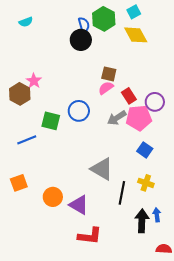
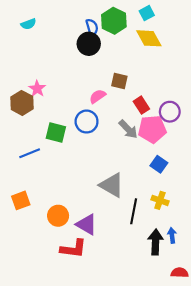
pink semicircle: (106, 88) -> (97, 96), moved
gray arrow: (117, 118) -> (128, 129), turned -102
red L-shape: (90, 236) -> (73, 249), moved

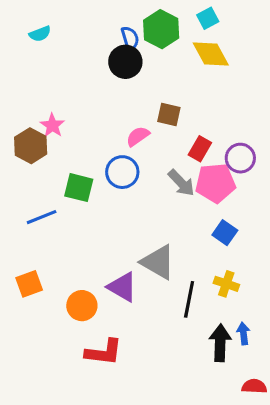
red rectangle: (141, 105) -> (200, 149), turned 63
purple triangle: (87, 224) -> (122, 287), moved

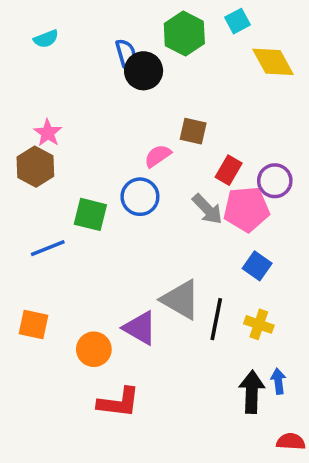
blue semicircle: (130, 38) -> (126, 53), moved
yellow diamond: (211, 54) -> (273, 62), moved
pink star: (52, 125) -> (48, 133), moved
orange square: (29, 284) -> (34, 324), turned 32
black line: (189, 299) -> (216, 319), moved

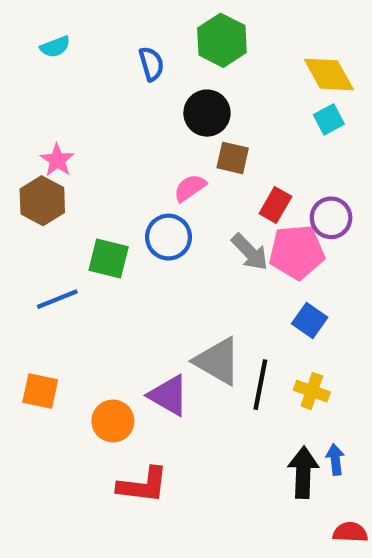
cyan square: (238, 21) -> (329, 119), moved
black circle: (144, 71) -> (207, 113), moved

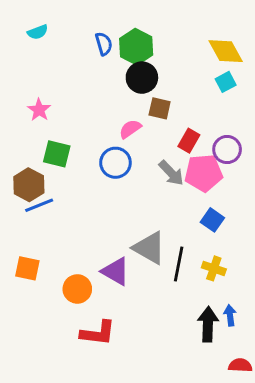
green hexagon: (222, 40) -> (136, 47), moved
brown hexagon: (42, 201) -> (29, 185), moved
green square: (109, 258) -> (57, 154), moved

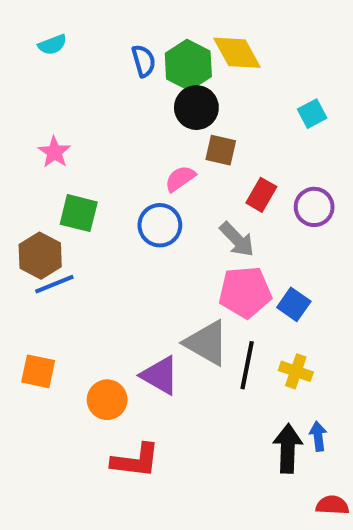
yellow diamond: (226, 51) -> (237, 53), moved
pink pentagon: (204, 173) -> (245, 292), moved

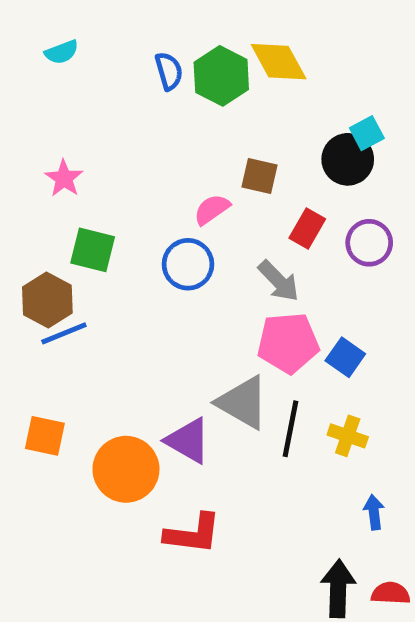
black circle: (196, 108) -> (348, 159), moved
orange circle: (107, 400) -> (126, 469), size x1.4
black arrow: (288, 448) -> (338, 588), moved
red L-shape: (136, 461) -> (193, 534), moved

